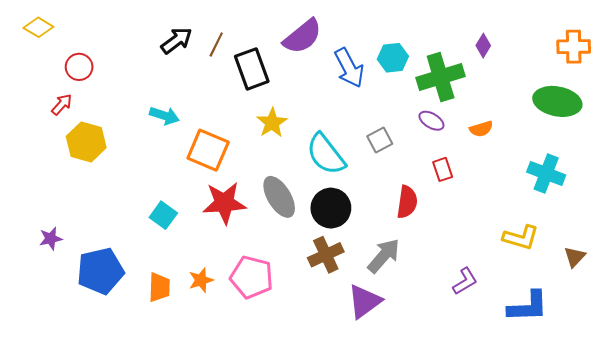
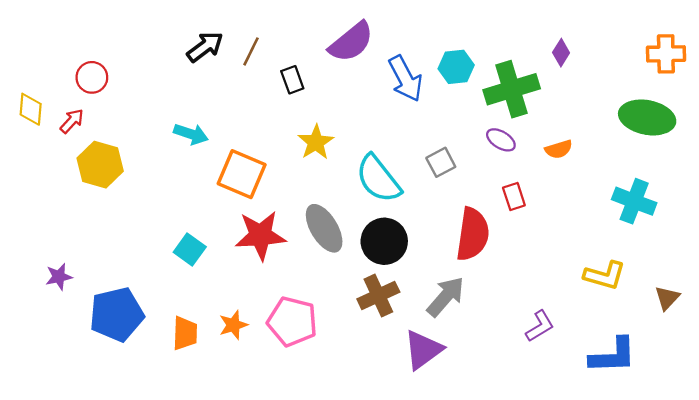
yellow diamond: (38, 27) -> (31, 109), moved, turned 64
black rectangle: (252, 69) -> (292, 80), size x0.6
red semicircle: (407, 202) -> (473, 234), size x1.4

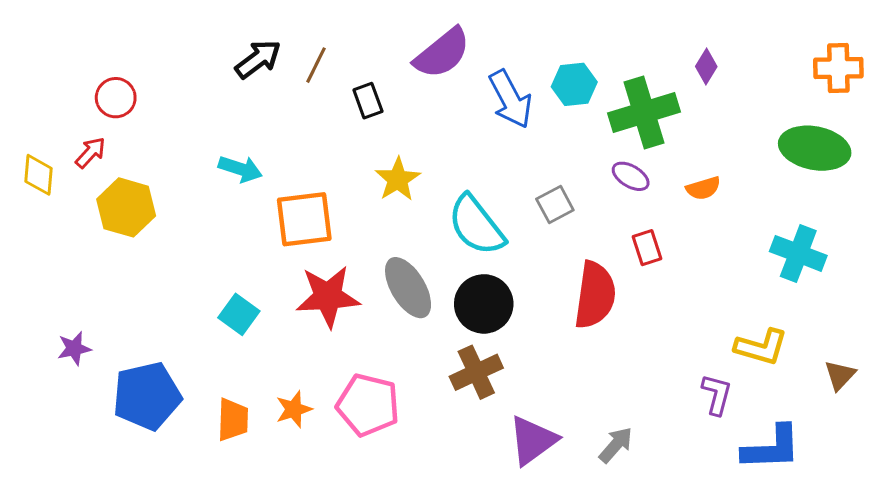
yellow diamond: (31, 109) -> (39, 175), moved
orange square: (242, 174) -> (304, 219), turned -30
gray arrow: (446, 297) -> (616, 445), moved, size x0.7
purple L-shape: (540, 326) -> (717, 394), moved, turned -44

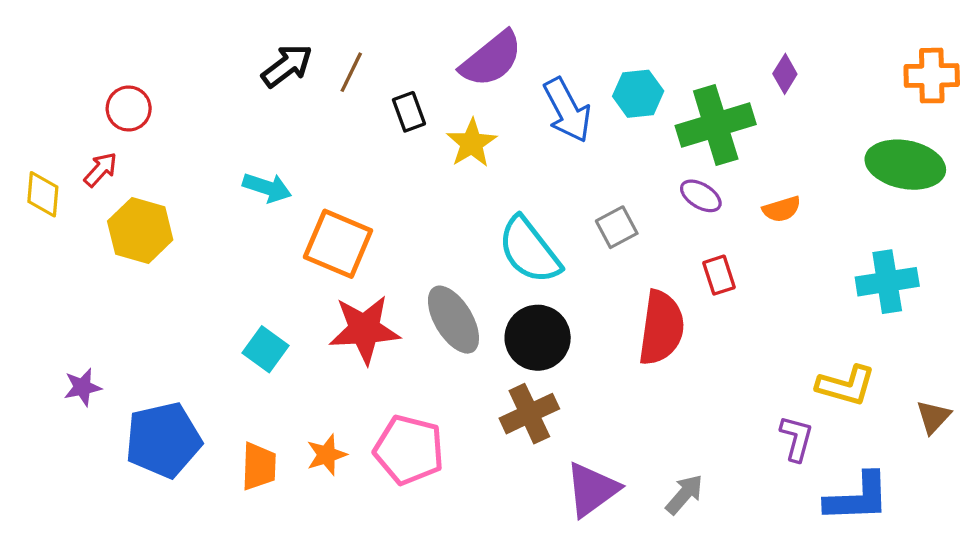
yellow star: (398, 179) -> (472, 143), moved
orange square: (304, 219) -> (338, 244), turned 30
cyan cross: (798, 253) -> (887, 282), turned -30

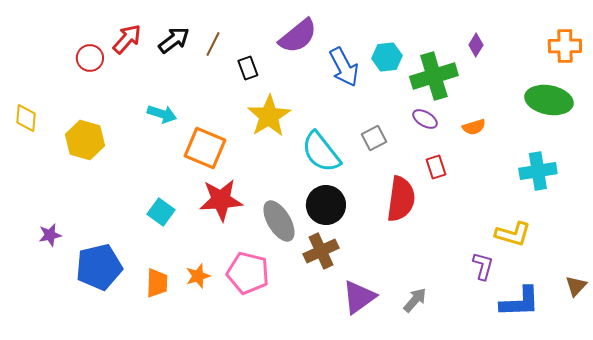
red circle: (129, 109) -> (90, 58), moved
yellow star: (472, 143) -> (269, 116), moved, size x1.4
red arrow: (101, 170) -> (127, 39), moved, size x1.4
gray ellipse: (453, 320) -> (279, 221), moved
brown triangle: (933, 417) -> (576, 286), moved

